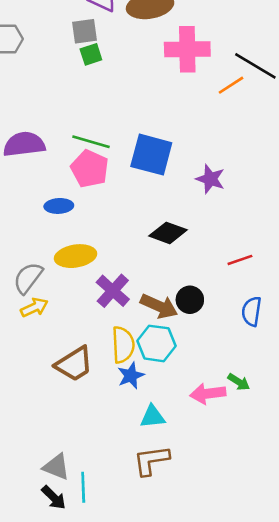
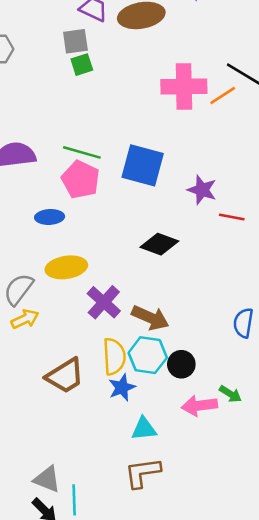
pink cross: (187, 49) -> (184, 87), moved
red line: (240, 260) -> (232, 217), moved, turned 30
black circle: (190, 300) -> (181, 364), moved

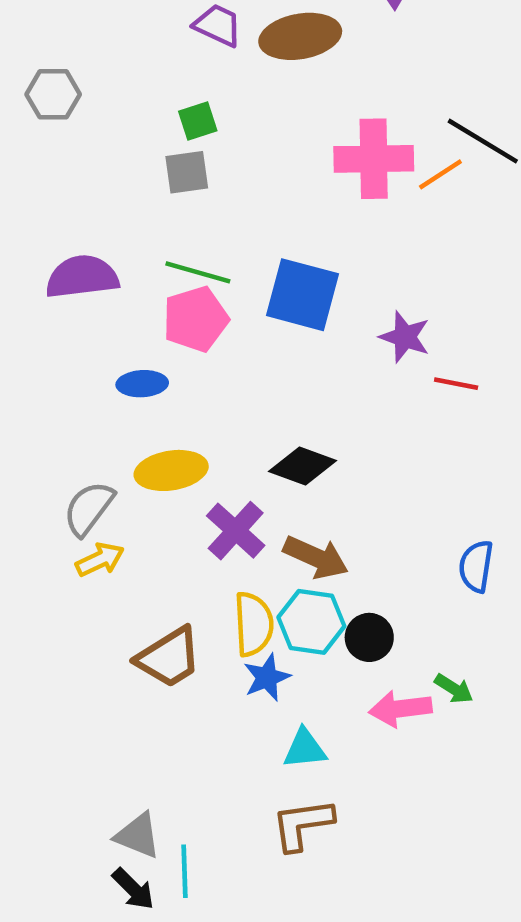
gray square: (75, 41) -> (187, 172), moved
pink pentagon: (81, 180) -> (196, 319), turned 30
black diamond: (159, 244) -> (302, 466), moved

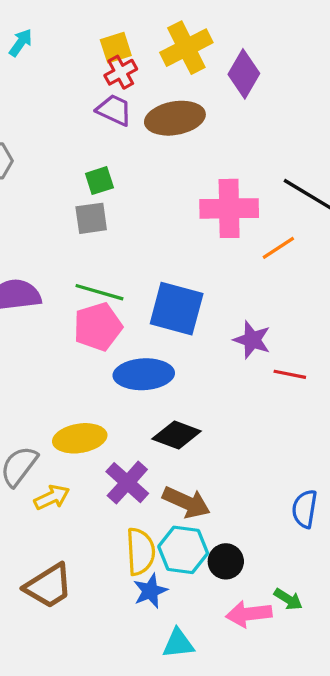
orange line: (440, 174) -> (278, 248), moved
blue ellipse: (142, 384) -> (144, 374), moved, size x1.6
yellow arrow: (100, 560) -> (52, 497), moved
brown trapezoid: (169, 657) -> (49, 586), moved

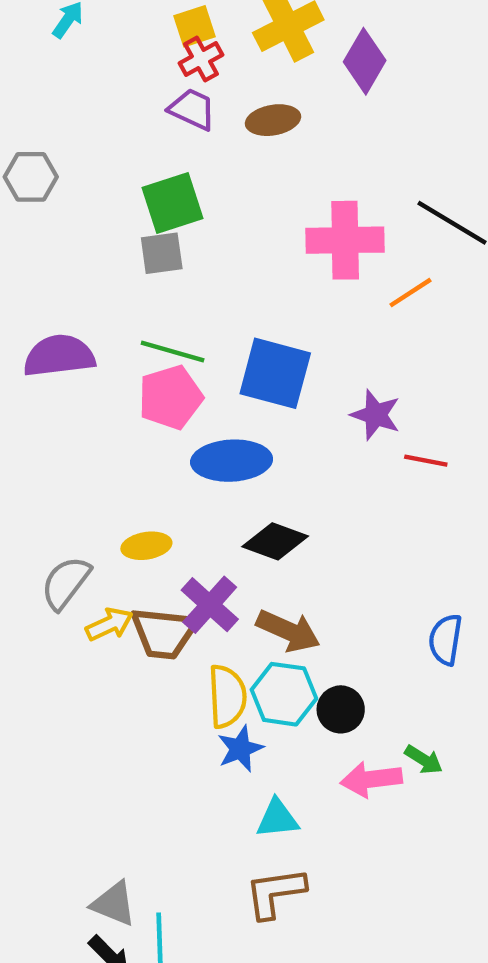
brown ellipse: (175, 118) -> (273, 120), size x0.7
green square: (99, 181) -> (173, 203), size x1.6
yellow ellipse: (80, 438) -> (146, 546), size x0.7
brown trapezoid: (49, 586) -> (164, 633), moved, turned 38

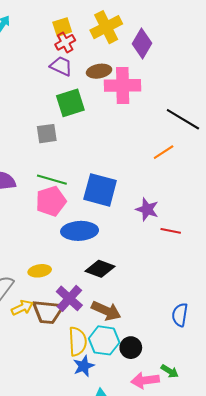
green square: (173, 203) -> (70, 103), moved
pink cross: (345, 240) -> (123, 85), moved

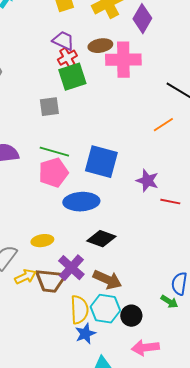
red cross: (65, 42) -> (67, 58), moved
green arrow: (170, 371) -> (169, 302), moved

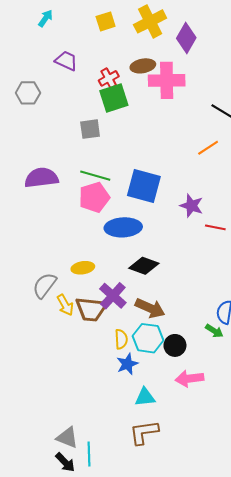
purple trapezoid: (63, 41) -> (66, 61), moved
yellow arrow: (25, 277) -> (65, 305), turned 85
yellow semicircle: (79, 310) -> (121, 339), size x0.7

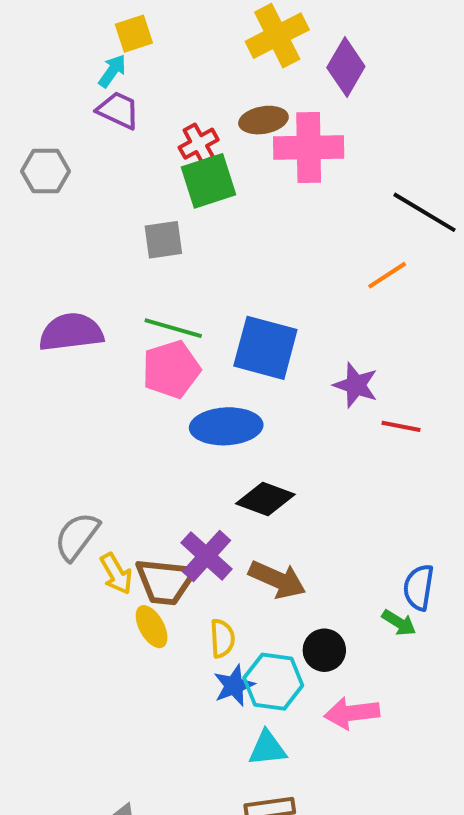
cyan arrow: (46, 18) -> (112, 71), moved
yellow square: (106, 21) -> (134, 34), moved
yellow ellipse: (83, 268) -> (152, 627), moved, turned 70
cyan hexagon: (148, 338) -> (273, 682), moved

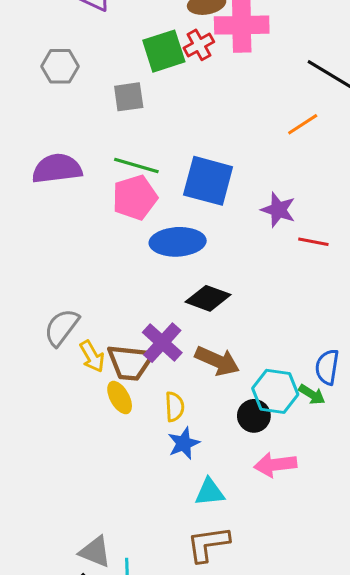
red cross: (199, 144) -> (199, 45), moved
gray hexagon: (46, 171) -> (60, 66), moved
cyan hexagon: (273, 682) -> (275, 391), moved

